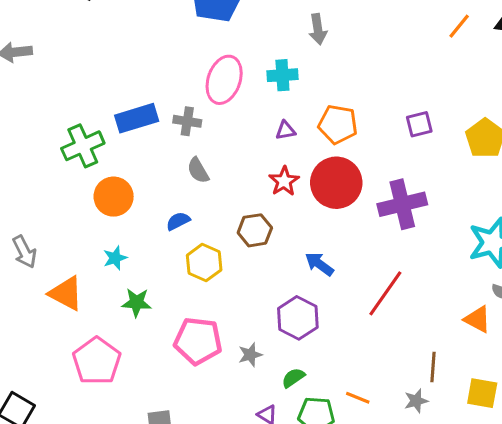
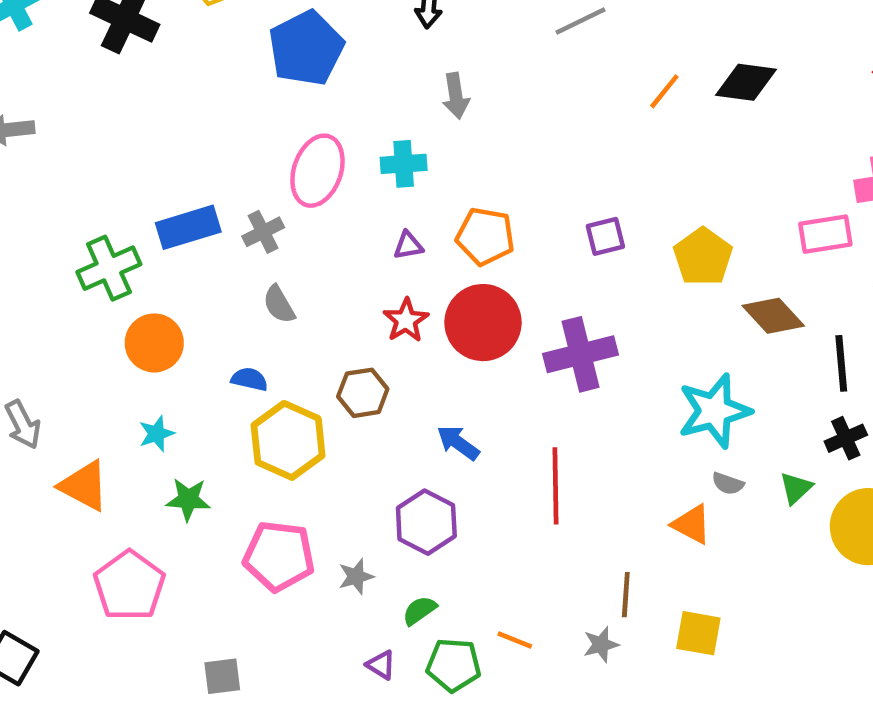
gray cross: (187, 121) -> (263, 232), turned -36
blue semicircle: (178, 221) -> (249, 379), turned 40
yellow hexagon: (204, 263) -> (288, 440), size x1.4
red line: (385, 293) -> (556, 486), turned -36

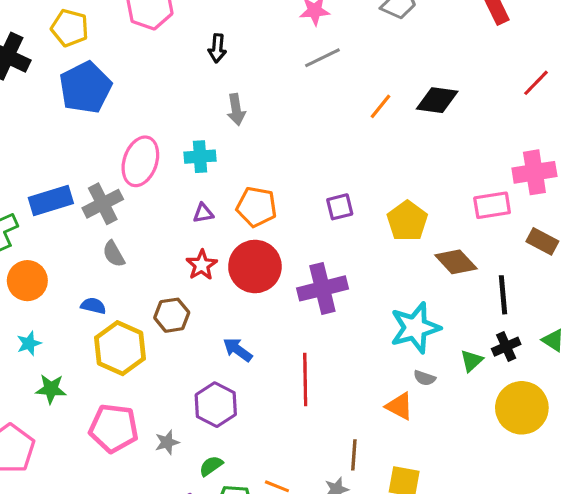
blue pentagon: (306, 48) -> (85, 88), moved
gray cross: (263, 232) -> (103, 204), size x1.4
green triangle: (796, 488) -> (472, 361), moved

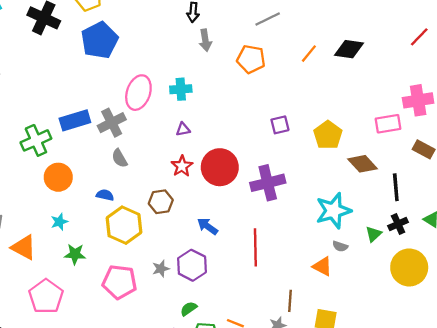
gray arrow: (236, 110) -> (205, 40), moved
orange pentagon: (257, 207) -> (251, 59), moved
gray star: (167, 442) -> (161, 269), moved

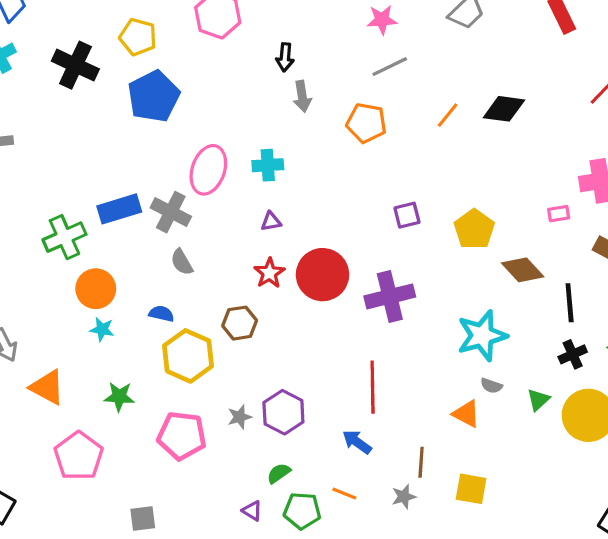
gray cross: (112, 123) -> (171, 212), turned -36
pink rectangle: (388, 124) -> (559, 214), size x0.6
cyan star: (59, 222) -> (102, 329), moved, turned 30
blue arrow: (208, 226) -> (357, 442), moved
green triangle: (374, 234) -> (538, 400), moved

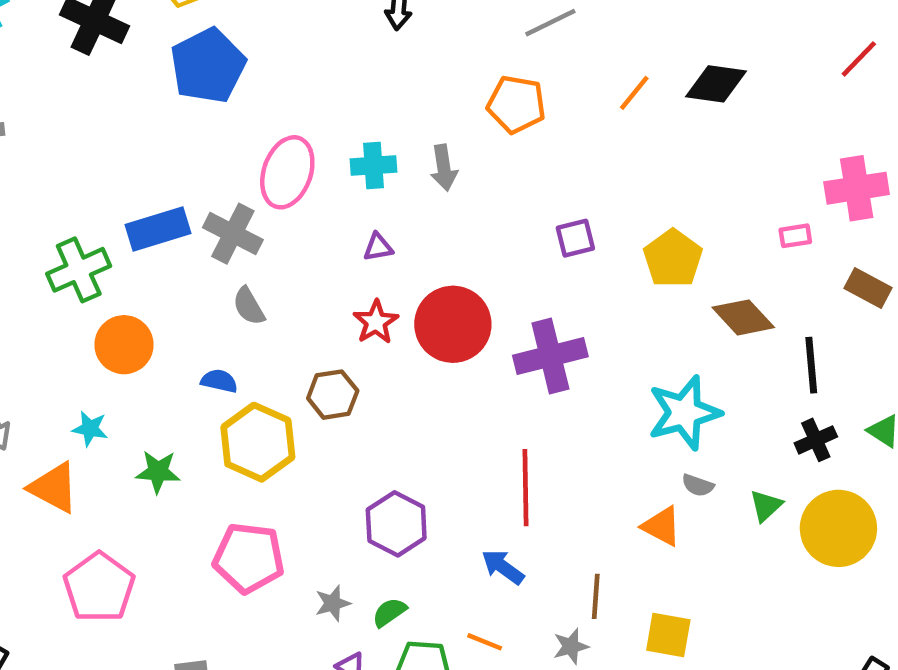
gray arrow: (302, 96) -> (444, 168), moved
cyan star: (102, 329) -> (90, 429), moved
green star: (119, 397) -> (158, 472), moved
gray star: (240, 417) -> (333, 603), moved

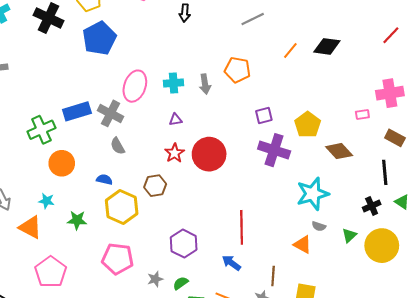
orange pentagon: (516, 104) -> (237, 70), moved
purple cross: (550, 356) -> (274, 150), moved, turned 32
black line: (811, 365) -> (385, 172), moved

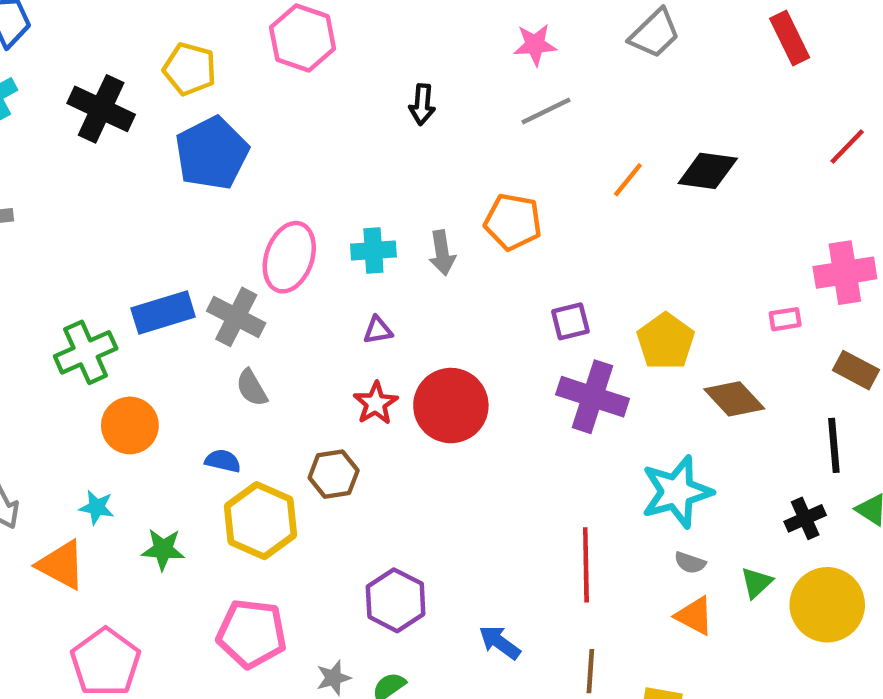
black arrow: (185, 13) -> (422, 104), moved
red line: (242, 227) -> (586, 565), moved
orange triangle: (303, 245) -> (694, 616), moved

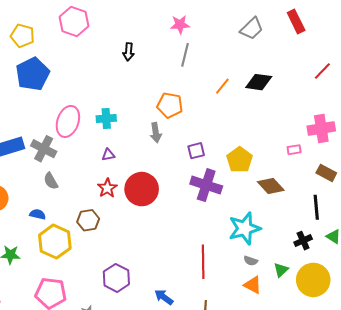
gray trapezoid: (655, 34) -> (252, 29), moved
gray line: (546, 111) -> (185, 55), turned -50
gray arrow: (442, 253) -> (156, 133), moved

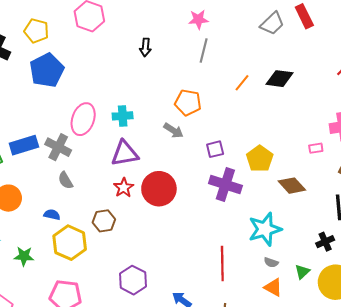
red rectangle: (296, 22) -> (304, 16), moved
gray arrow: (156, 133) -> (173, 131), turned -48
purple triangle: (108, 155) -> (125, 153), size x2.0

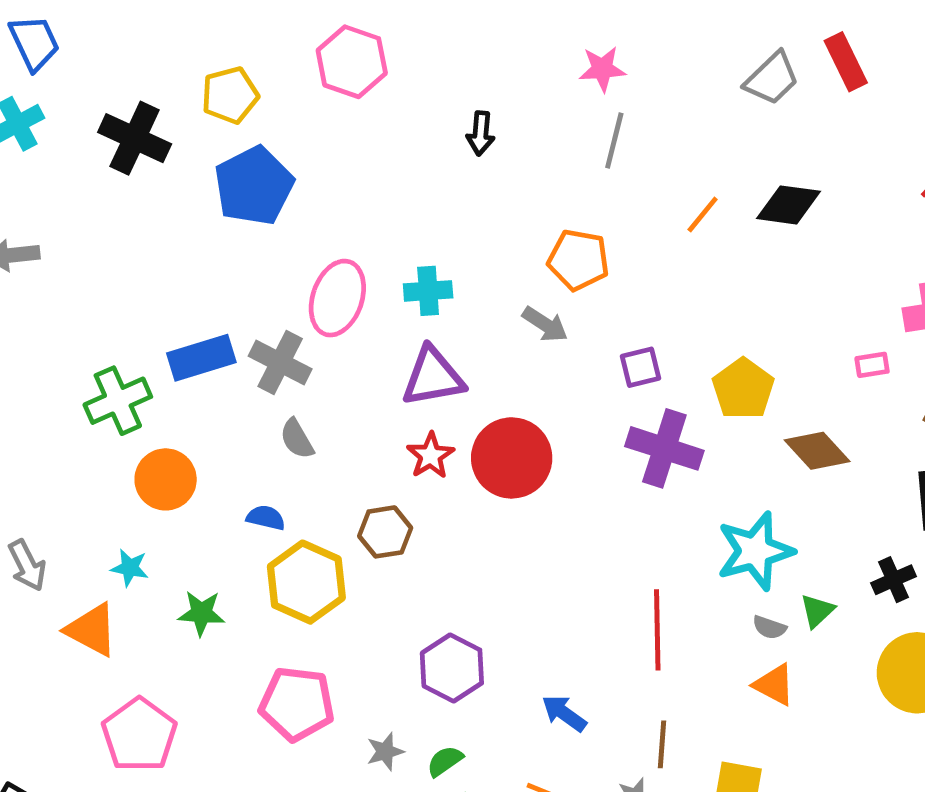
yellow pentagon: (36, 31) -> (230, 95), turned -30
green triangle: (302, 272) -> (817, 611), moved

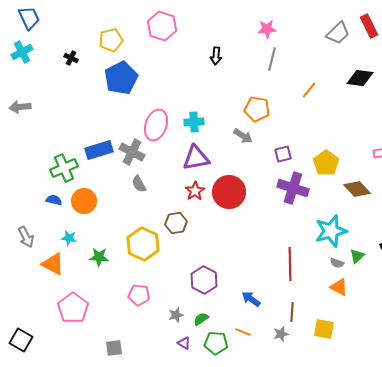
black cross: (135, 138) -> (71, 58), size x0.5
black diamond: (789, 205) -> (360, 78), moved
blue semicircle: (266, 518) -> (54, 200), moved
pink pentagon: (297, 704) -> (139, 295), size x0.7

